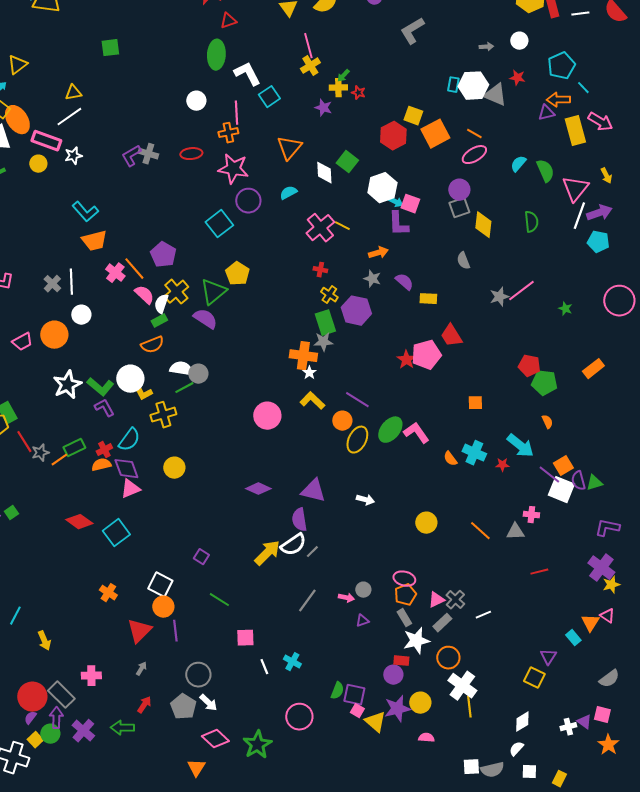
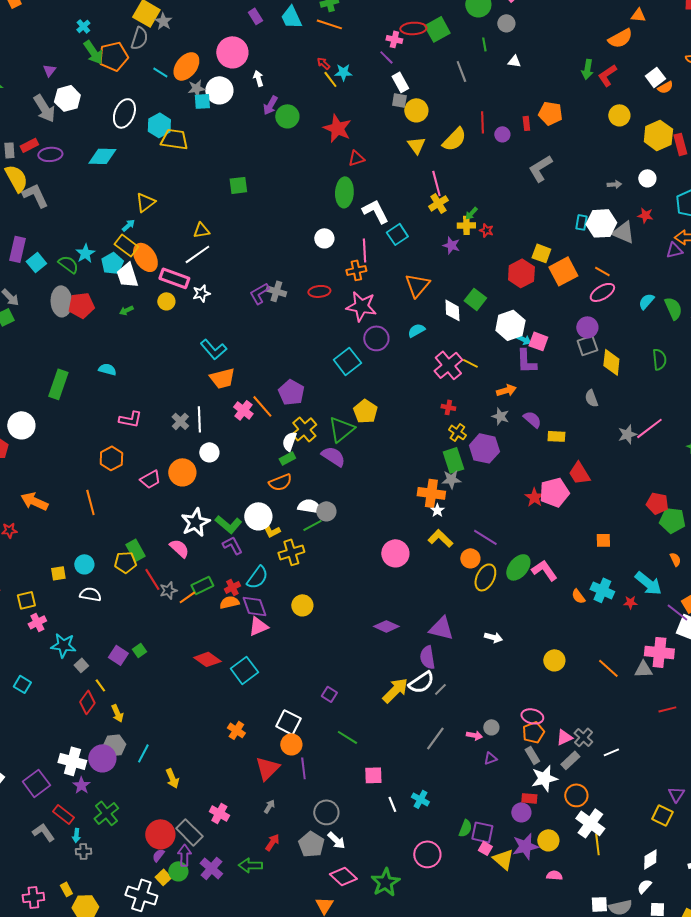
pink semicircle: (144, 295) -> (179, 548), moved
pink cross: (531, 515) -> (659, 652), size x1.8
pink cross: (91, 676) -> (219, 813), turned 30

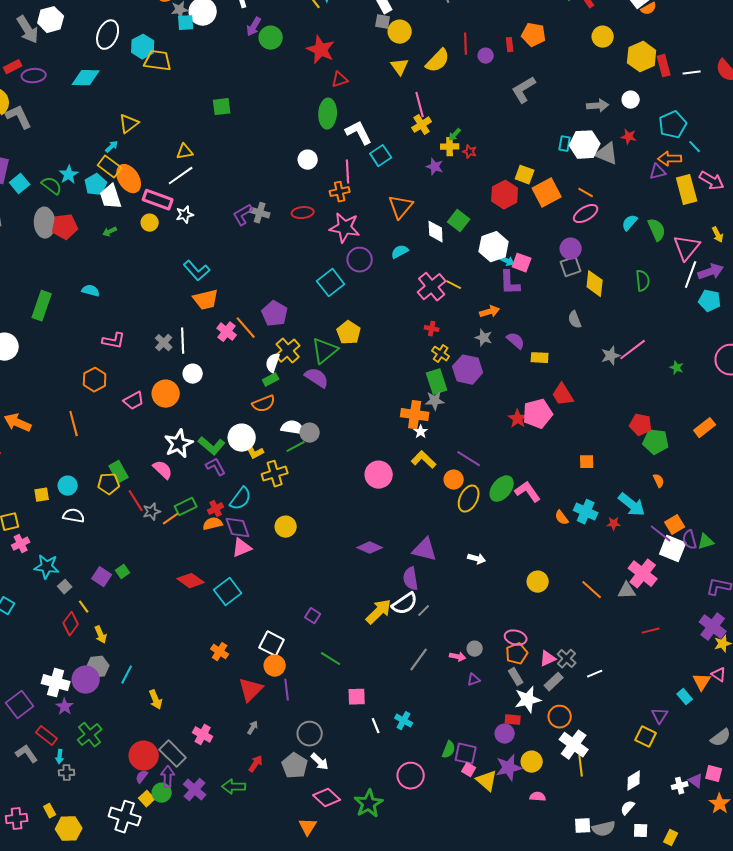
gray arrow: (614, 184) -> (598, 106), size x1.5
pink cross: (659, 652) -> (643, 574), turned 32

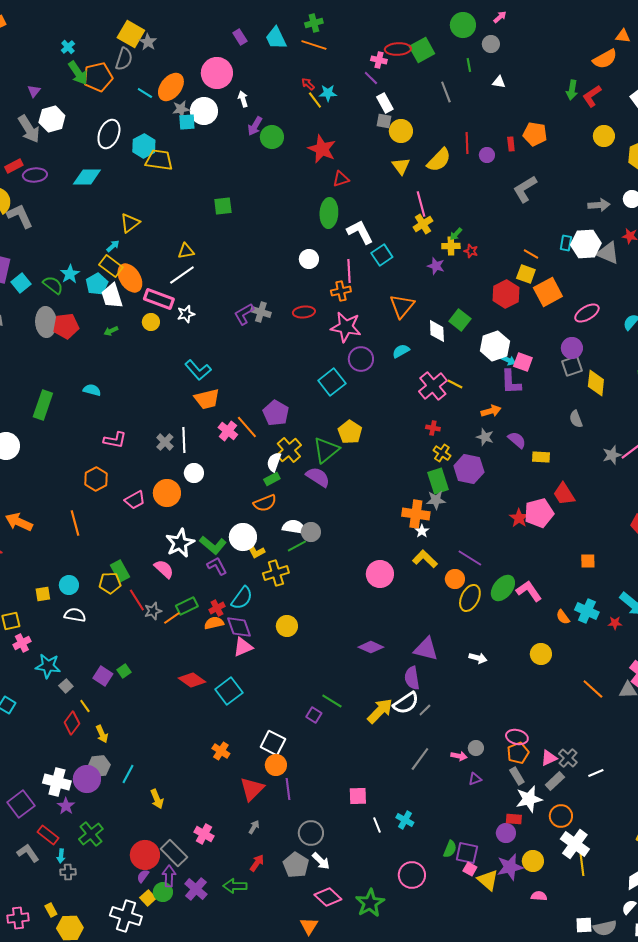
orange line: (586, 193) -> (531, 254), moved
yellow circle: (538, 582) -> (541, 654), moved
green line: (331, 659) -> (332, 701), moved

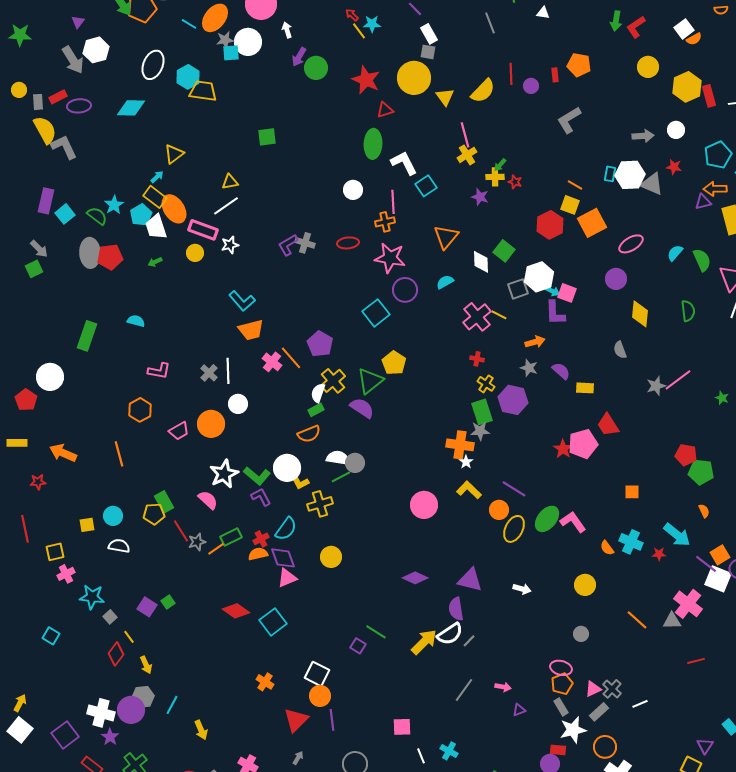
yellow circle: (401, 131) -> (414, 78), moved, size x1.4
gray square: (572, 366) -> (518, 289), moved
gray circle: (476, 748) -> (581, 634), moved

